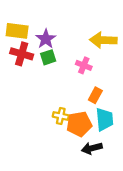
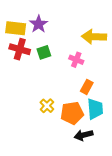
purple star: (46, 39) -> (39, 24), moved
yellow cross: (61, 116) -> (47, 106), moved, turned 32

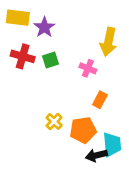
yellow rectangle: (16, 28) -> (18, 18), moved
yellow arrow: (94, 37) -> (108, 42), turned -80
cyan trapezoid: (95, 109) -> (112, 144), moved

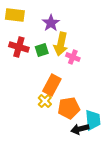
purple star: (44, 27) -> (51, 23), moved
yellow arrow: (108, 42) -> (61, 44), moved
orange rectangle: (100, 100) -> (52, 85), moved, size x1.5

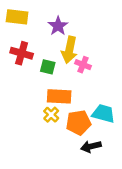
green square: (42, 50) -> (48, 67), moved, turned 32
orange rectangle: (52, 85) -> (59, 96), turned 65
cyan trapezoid: (93, 120) -> (103, 113), moved, turned -70

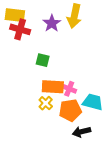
yellow arrow: (69, 50) -> (74, 16), moved
red cross: (22, 53) -> (20, 29), moved
pink cross: (83, 65) -> (69, 89), moved

